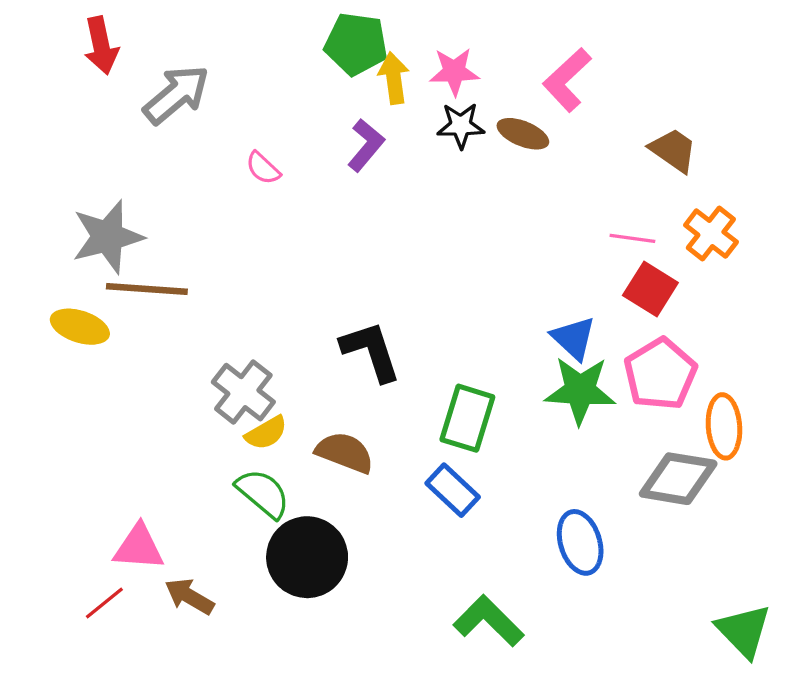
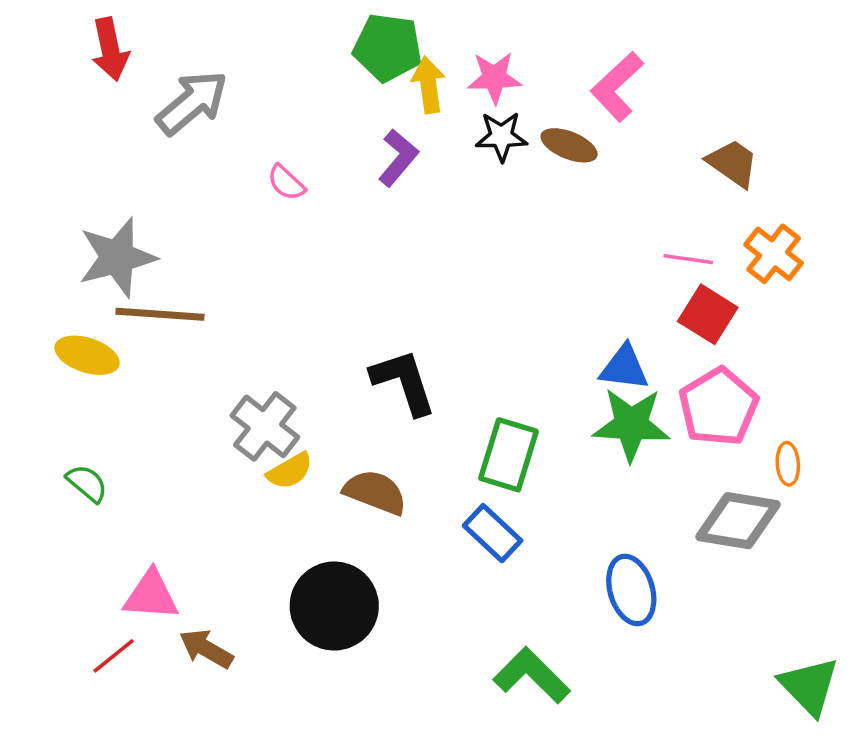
blue triangle: (574, 338) -> (624, 368), turned -36
orange ellipse: (724, 426) -> (788, 464), size x0.6
green semicircle: (263, 493) -> (87, 483), moved, size x0.7

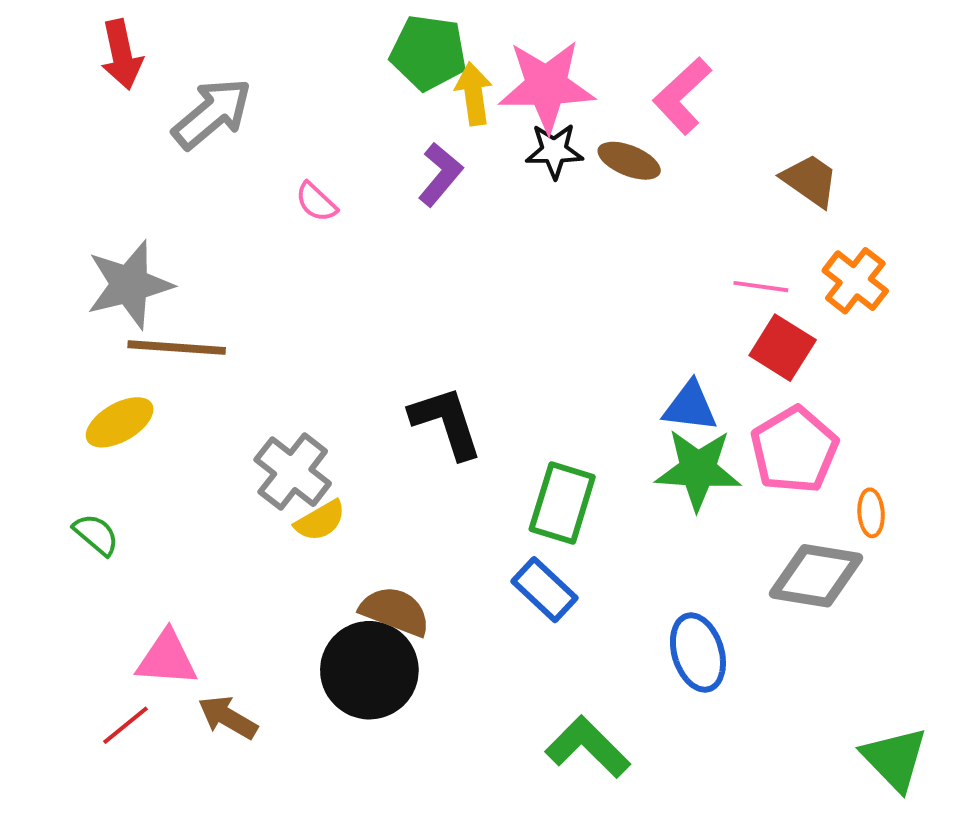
pink star: (494, 78) -> (546, 86), size x1.6
yellow ellipse: (87, 355) -> (120, 422), moved, turned -48
brown semicircle: (375, 492) -> (395, 611), moved

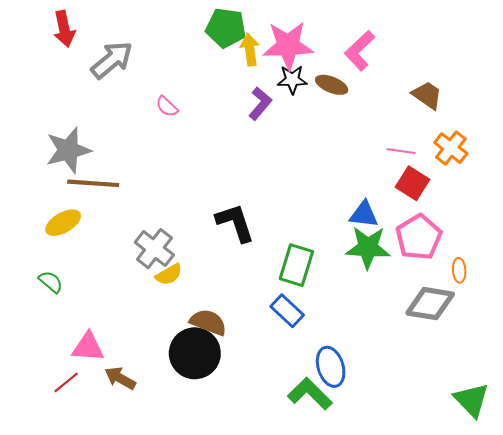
purple L-shape: (440, 174) -> (260, 103), moved
blue ellipse: (698, 652) -> (331, 367), moved

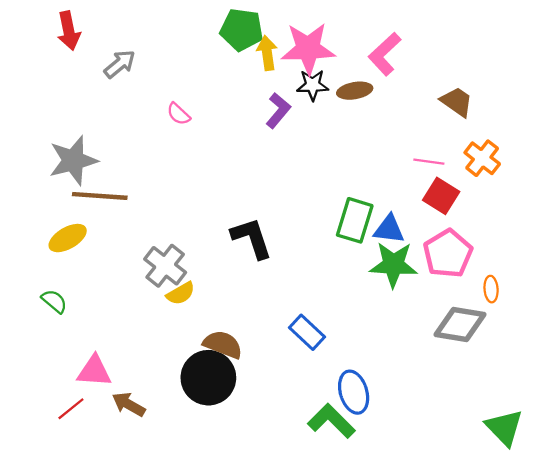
gray arrow: (112, 60) -> (120, 64), size x0.7
brown ellipse: (332, 85) -> (355, 91), turned -32
green rectangle: (296, 265) -> (355, 220), moved

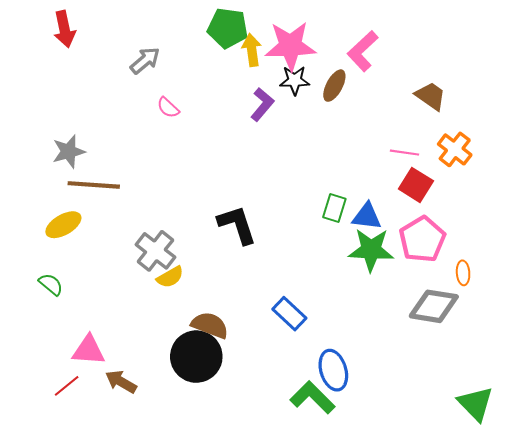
gray arrow: (120, 64) -> (145, 60), moved
brown ellipse: (355, 91) -> (334, 86), turned -52
gray star: (73, 160) -> (69, 151), size x0.7
green rectangle: (355, 220) -> (334, 208), size x0.7

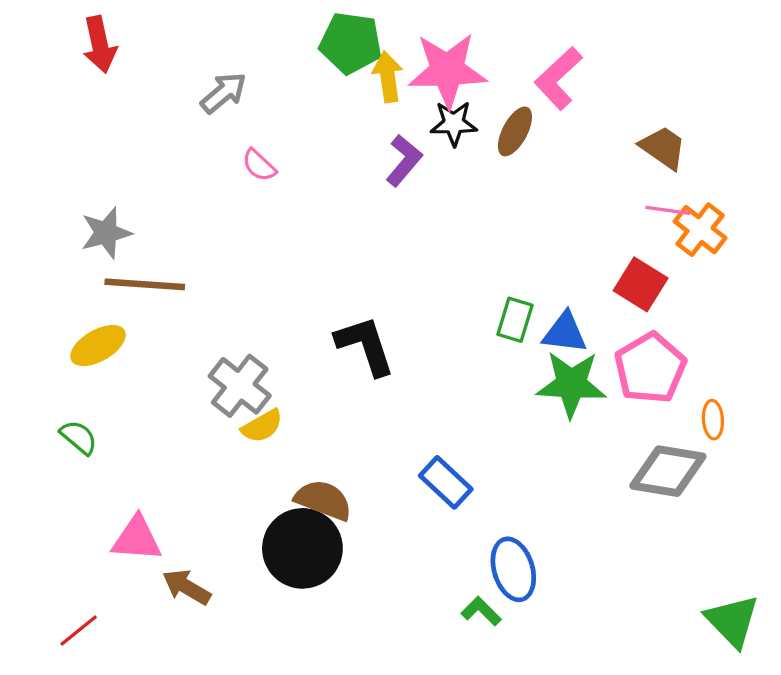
pink line: (404, 153) -> (668, 210), moved
red line: (67, 386) -> (79, 630), moved
green L-shape: (312, 397) -> (481, 611), size x0.6

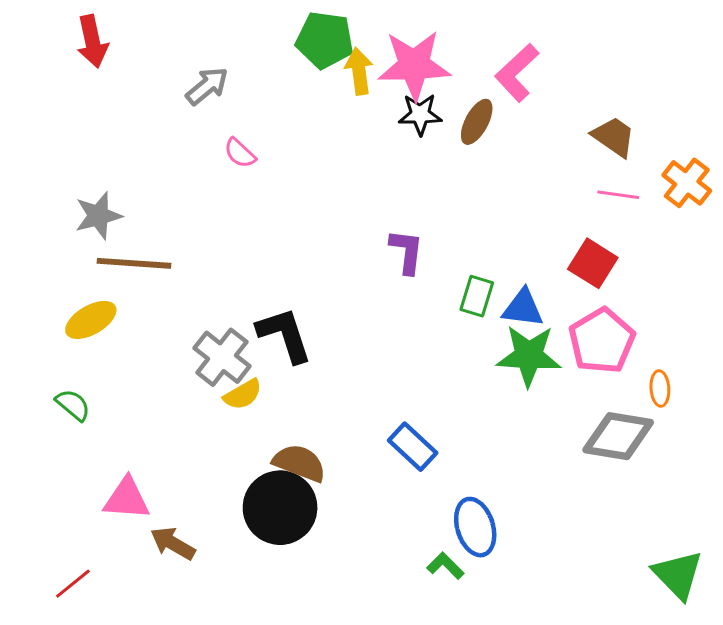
purple L-shape: (404, 160) -> (407, 251), moved, turned -33
orange cross: (700, 230) -> (687, 183), moved
black L-shape: (365, 346) -> (284, 335), moved

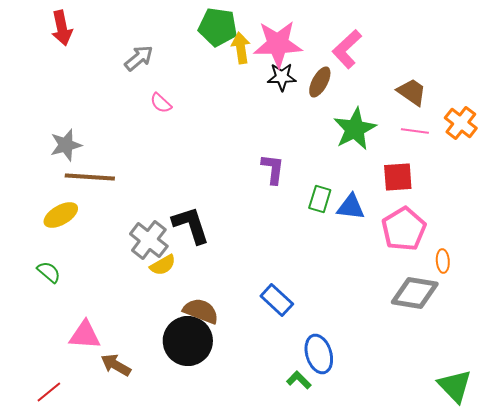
red square: (593, 263) -> (398, 177), turned -36
green star: (529, 356) -> (355, 129), moved, turned -30

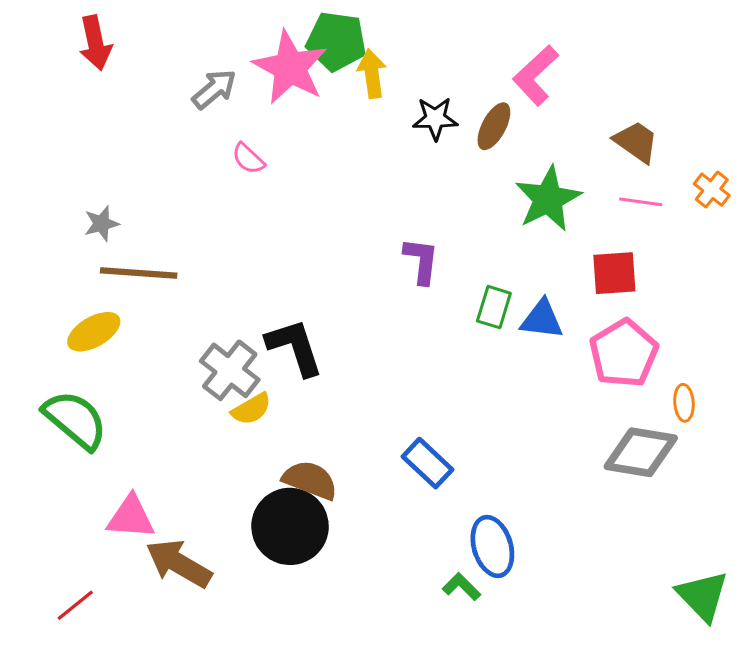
pink star: (278, 44) -> (290, 68), moved, turned 30
orange cross: (461, 123) -> (712, 190), size x0.7
gray star: (66, 145) -> (102, 224), size x0.7
green semicircle: (49, 272) -> (75, 420), size x1.8
brown arrow: (116, 365) -> (179, 563), size x1.4

